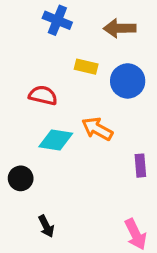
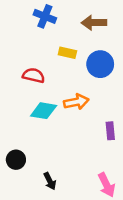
orange arrow: (97, 129) -> (76, 102), turned 140
black circle: (21, 178) -> (16, 160), moved
black arrow: (46, 226) -> (50, 181), moved

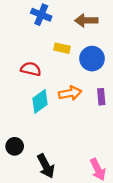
cyan diamond: (44, 111) -> (40, 101), turned -45
purple rectangle: (110, 131) -> (101, 97), moved
black arrow: (50, 181) -> (46, 166), size x1.5

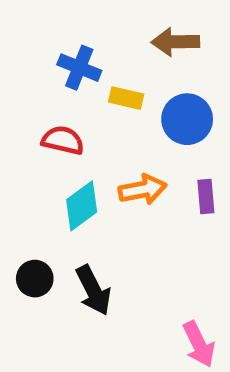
blue cross: (41, 15) -> (79, 68), moved
black circle: (15, 146) -> (35, 279), moved
black arrow: (46, 166) -> (93, 290), moved

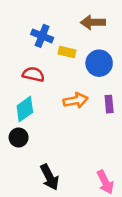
cyan diamond: (82, 206) -> (25, 109), moved
black circle: (35, 279) -> (19, 138), moved
black arrow: (93, 290) -> (50, 177), moved

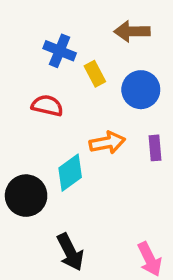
yellow rectangle: (67, 52) -> (95, 74), turned 49
cyan diamond: (25, 109) -> (70, 173), moved
black circle: (19, 138) -> (26, 196), size x1.5

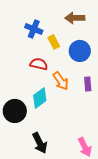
red semicircle: (47, 106) -> (39, 64), moved
orange arrow: (107, 143) -> (61, 81), turned 66

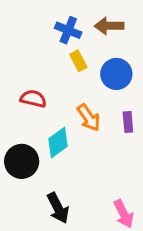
blue cross: (34, 29) -> (68, 30), moved
red semicircle: (39, 64) -> (33, 99), moved

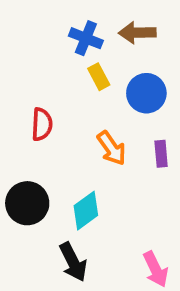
red semicircle: (33, 99) -> (42, 124), turned 80
cyan diamond: (58, 142) -> (86, 211), moved

